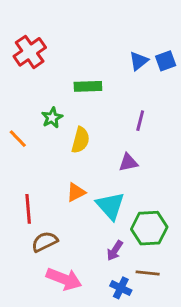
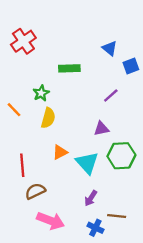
blue triangle: (139, 61) -> (110, 48), turned -42
blue square: (166, 61) -> (131, 66), moved
purple line: (140, 121) -> (111, 96), turned 35
yellow semicircle: (80, 140) -> (48, 118), moved
green hexagon: (149, 228) -> (121, 156), moved

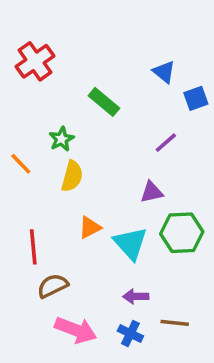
green rectangle: (69, 68) -> (104, 102), turned 42
purple arrow: (91, 198) -> (136, 296), turned 56
blue cross: (95, 228) -> (130, 334), moved

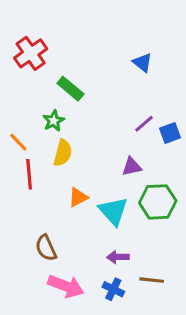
blue square: (196, 98) -> (170, 133), moved
green rectangle: (104, 102) -> (70, 89), moved
red line: (33, 247) -> (29, 174), moved
brown semicircle: (53, 286) -> (46, 248), turned -88

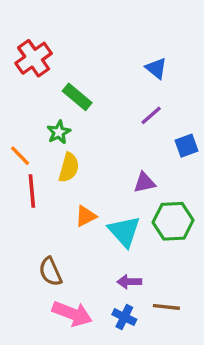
purple line: (144, 124) -> (151, 115), moved

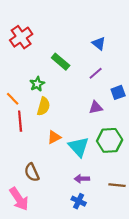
green rectangle: (77, 97) -> (61, 62), moved
purple triangle: (144, 183) -> (96, 107), moved
brown line: (166, 307) -> (117, 185), moved
pink arrow: (72, 314) -> (19, 199), moved, turned 35

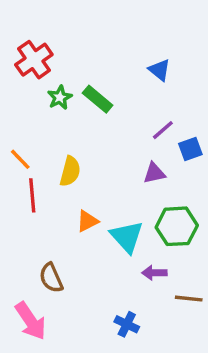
purple line: (96, 73) -> (163, 130), moved
green star: (37, 84) -> (60, 97), moved
purple arrow: (82, 179) -> (154, 273), moved

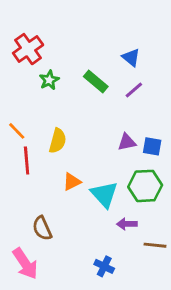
green rectangle: (98, 99) -> (96, 81), moved
purple line: (163, 130) -> (134, 90), moved
blue square: (190, 149) -> (152, 146), moved, turned 30

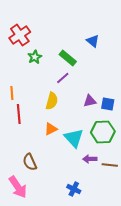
purple line: (134, 90) -> (63, 78), moved
orange line: (17, 131) -> (12, 93), turned 40
yellow semicircle: (58, 141) -> (52, 101), moved
brown line: (155, 245) -> (110, 165), moved

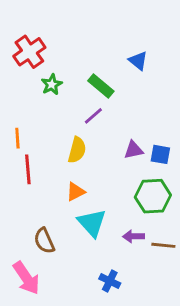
cyan triangle: (74, 138) -> (92, 223), moved

